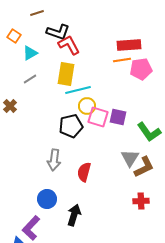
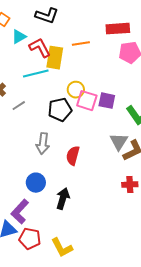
red L-shape: (69, 45) -> (40, 48), moved
orange line: (122, 60) -> (81, 44), moved
gray line: (30, 79) -> (19, 106), moved
cyan line: (78, 90) -> (36, 74), moved

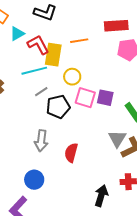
yellow circle: (76, 90) -> (72, 77), moved
gray line: (19, 106) -> (41, 92), moved
black arrow: (63, 199) -> (101, 196), moved

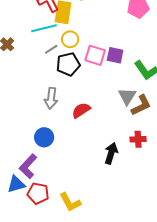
yellow circle: (72, 77) -> (70, 39), moved
red semicircle: (71, 153) -> (81, 110), turned 42

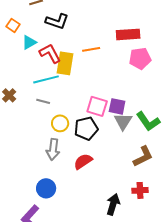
yellow circle: (70, 39) -> (60, 123), moved
gray line: (51, 49) -> (43, 101), moved, turned 48
black pentagon: (68, 64) -> (86, 128), moved
gray triangle: (127, 96) -> (123, 121), moved

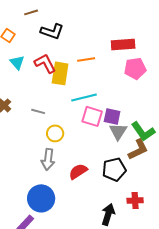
cyan triangle: (29, 42) -> (17, 62), moved, turned -42
cyan line: (46, 79) -> (84, 97), moved
black pentagon: (86, 128) -> (114, 169), moved
brown L-shape: (143, 156) -> (138, 149), moved
blue circle: (46, 188) -> (41, 198), size x1.4

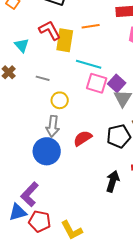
cyan triangle: (17, 62) -> (22, 45), moved
cyan line: (84, 97) -> (89, 64), turned 30
purple square: (112, 116) -> (117, 83), turned 30
blue circle: (41, 198) -> (47, 151), moved

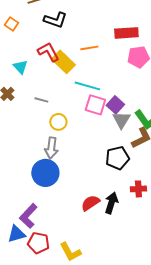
yellow rectangle: (65, 40) -> (63, 62), turned -55
red semicircle: (83, 138) -> (90, 203), moved

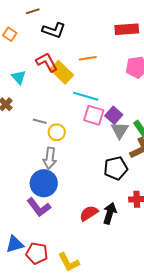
red rectangle: (126, 33) -> (127, 29), moved
gray line: (41, 100) -> (40, 121), moved
purple L-shape: (28, 216) -> (39, 207), moved, turned -80

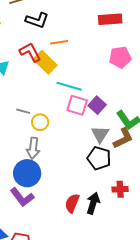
orange line: (88, 58) -> (59, 42), moved
gray triangle: (120, 130) -> (100, 134), moved
black pentagon: (116, 168) -> (99, 158), turned 30
red semicircle: (89, 213) -> (72, 203), turned -36

